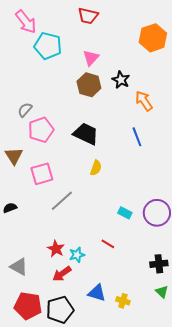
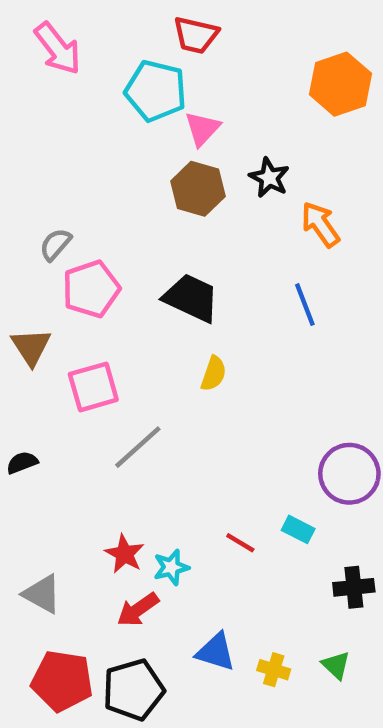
cyan pentagon: (48, 46) -> (156, 91), moved
cyan rectangle: (125, 213) -> (298, 529), moved
green triangle: (162, 292) -> (336, 665), moved

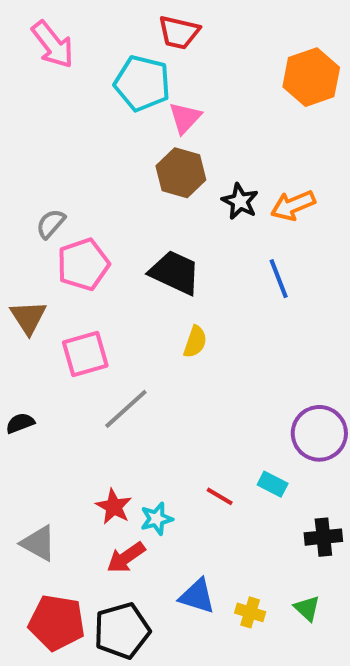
black star: (269, 178) -> (240, 201), moved
orange arrow: (320, 224) -> (293, 205), turned -78

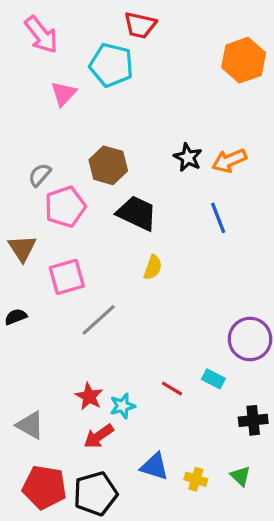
pink triangle: (185, 118) -> (64, 94), moved
brown hexagon: (181, 173) -> (108, 165), moved
black semicircle: (20, 423) -> (16, 317), moved

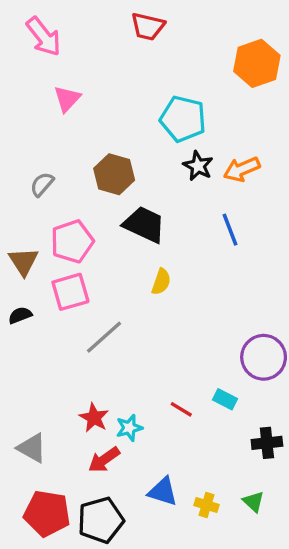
cyan pentagon: (111, 65) -> (183, 119), moved
pink pentagon: (65, 207) -> (72, 241), moved
black semicircle: (16, 317) -> (20, 315), moved

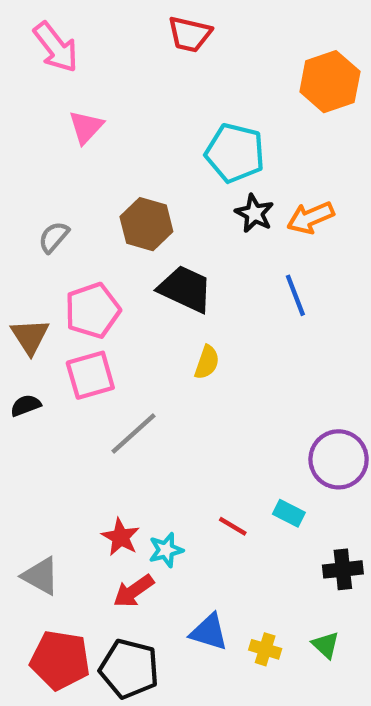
black pentagon: (101, 520) -> (129, 669), turned 30

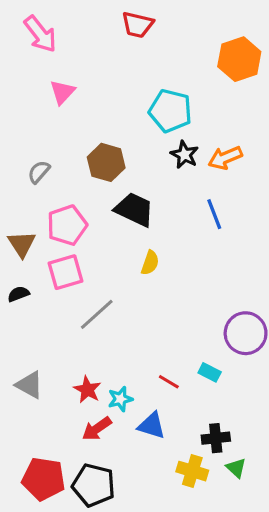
black cross: (343, 569) -> (216, 438), moved
gray triangle: (41, 576) -> (29, 385), moved
blue triangle: (209, 632) -> (152, 426), moved
yellow cross: (265, 649) -> (192, 471), size x1.4

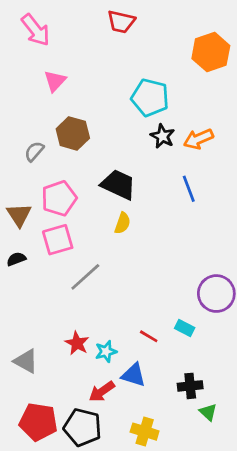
brown hexagon: (106, 162) -> (73, 133), moved
yellow semicircle: (150, 263) -> (123, 223), moved
gray triangle: (29, 385) -> (26, 361), moved
red arrow: (97, 429) -> (102, 391), moved
yellow cross: (192, 471) -> (145, 432), moved

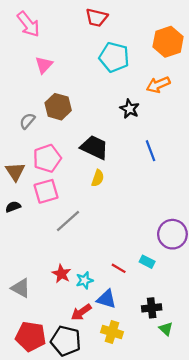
cyan pentagon: (150, 98) -> (114, 57), moved
orange arrow: (198, 139) -> (158, 85), moved
yellow cross: (145, 432) -> (112, 332), moved

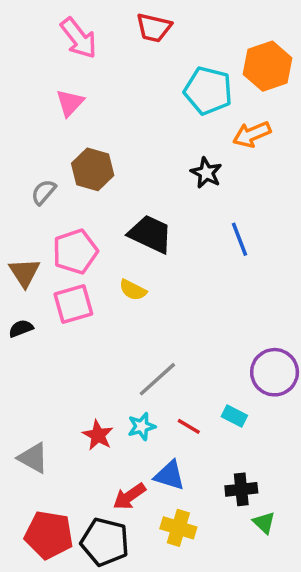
pink arrow: (28, 24) -> (79, 38), moved
cyan pentagon: (114, 57) -> (208, 91), moved
yellow semicircle: (98, 178) -> (133, 290), moved, turned 98
gray line: (68, 221) -> (157, 379), moved
cyan star: (85, 280) -> (142, 426), moved

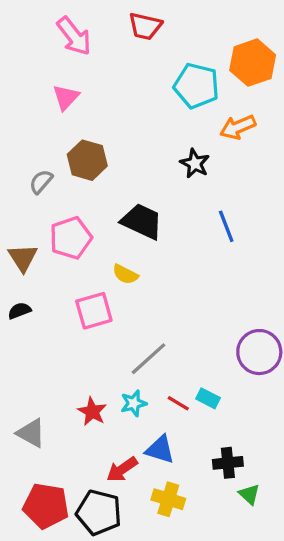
pink square: (73, 304) -> (94, 311), moved
cyan rectangle: (234, 416) -> (208, 398), moved

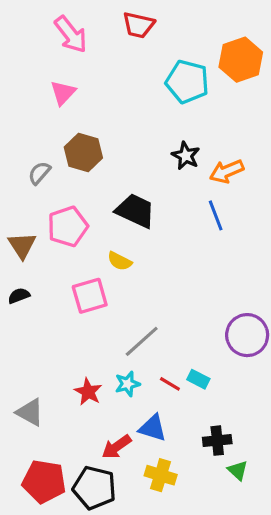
orange arrow: (238, 127) -> (227, 171), moved

